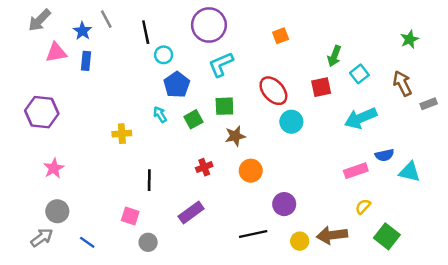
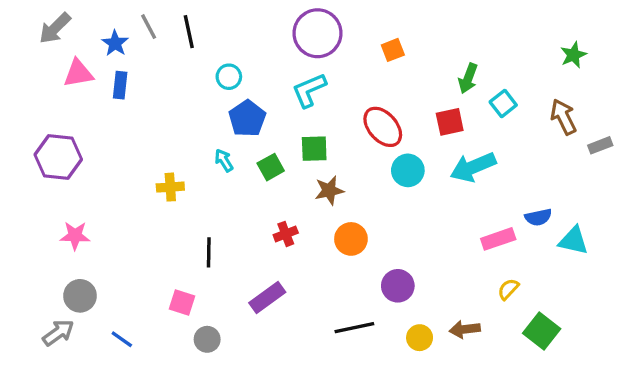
purple circle: (209, 25) -> (318, 33), moved
black line: (146, 32) -> (189, 32), moved
cyan arrow: (361, 118) -> (473, 167), moved
pink star: (54, 168) -> (75, 236), turned 30
brown arrow: (332, 235) -> (465, 329), size x0.7

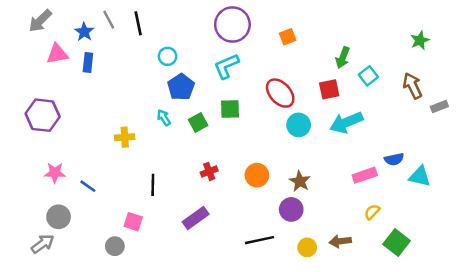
brown star: (329, 190) -> (300, 181), moved, turned -30
blue line: (122, 339) -> (88, 186), moved
gray circle: (207, 339) -> (115, 246), moved

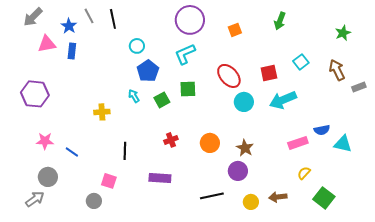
green arrow: (343, 58) -> (280, 21), moved
purple rectangle: (196, 218) -> (160, 178), turned 40

